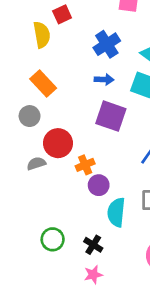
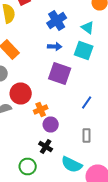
cyan semicircle: (116, 212) -> (72, 164), moved, turned -70
green circle: (53, 239) -> (28, 166), moved
black cross: (93, 245) -> (46, 146), moved

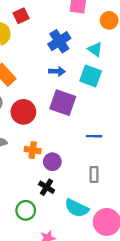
red circle: (21, 94) -> (23, 112), moved
blue line: (87, 102) -> (94, 136), turned 56
orange cross: (41, 110) -> (33, 150), moved, turned 32

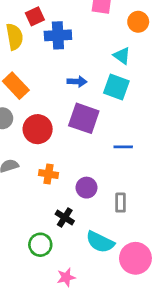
blue cross: (59, 41) -> (58, 35), moved, turned 30
blue line: (94, 136) -> (123, 147), moved
purple circle: (52, 162) -> (87, 188), moved

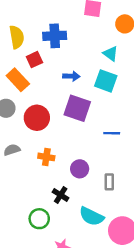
red square: (35, 16) -> (34, 60), moved

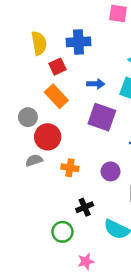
orange rectangle: (18, 80) -> (56, 96), moved
red circle: (37, 118) -> (48, 137), moved
purple circle: (80, 169) -> (111, 171), moved
black cross: (61, 195) -> (85, 207), turned 35

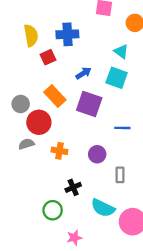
blue arrow: (96, 84) -> (83, 73), turned -35
orange rectangle: (56, 96) -> (55, 96), moved

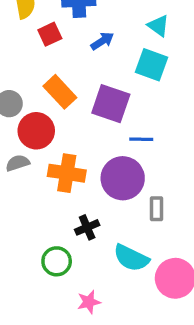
blue arrow: (83, 73) -> (102, 41), moved
blue line: (122, 128) -> (141, 139), moved
orange cross: (59, 151) -> (67, 173), size x1.5
purple circle: (97, 154) -> (123, 178), size x1.6

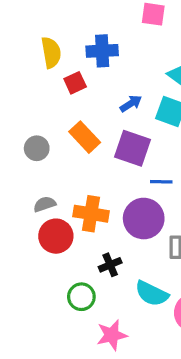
blue arrow: (102, 41) -> (131, 104), moved
red circle: (36, 131) -> (56, 236), moved
pink star: (89, 302) -> (112, 335), size x1.4

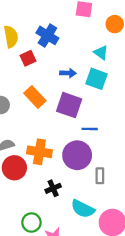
blue cross: (102, 51) -> (47, 35), turned 35
blue arrow: (131, 104) -> (68, 73), turned 35
green circle: (81, 297) -> (31, 223), moved

